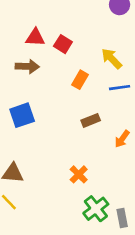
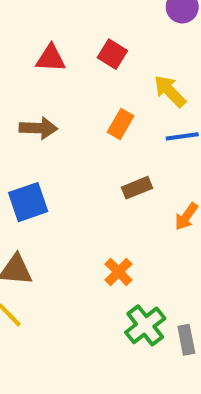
red square: (63, 44) -> (112, 54), moved
brown arrow: (27, 66) -> (38, 128), moved
blue square: (22, 115) -> (28, 202), moved

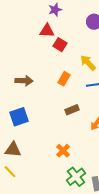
red triangle: (51, 58) -> (47, 31), moved

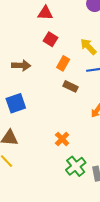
red square: (60, 45) -> (51, 39), moved
brown rectangle: (72, 110) -> (70, 86), moved, turned 48

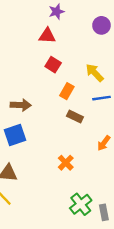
brown arrow: (21, 65) -> (21, 105), moved
orange cross: (62, 139) -> (66, 163), moved

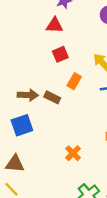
red square: (53, 65) -> (60, 54), turned 35
brown rectangle: (75, 117) -> (52, 97), moved

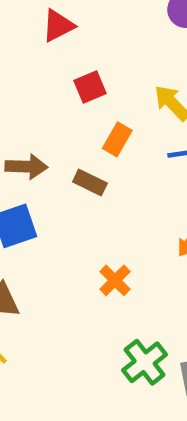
red triangle: (54, 25) -> (58, 26), moved, turned -30
brown rectangle: (52, 97) -> (90, 183), moved

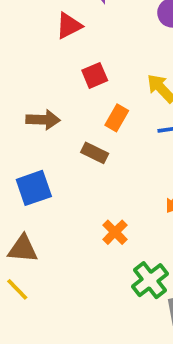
brown arrow: (26, 167) -> (43, 120), moved
green cross: (145, 362) -> (150, 280), moved

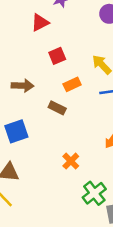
orange rectangle: (117, 118) -> (72, 84), turned 35

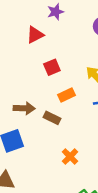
brown arrow: (23, 86) -> (24, 108), moved
orange cross: (71, 161) -> (70, 157), moved

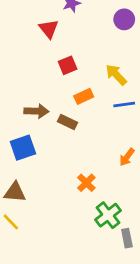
red triangle: (35, 35) -> (49, 29), turned -42
orange cross: (70, 157) -> (86, 183), moved

